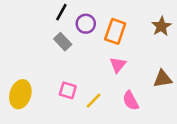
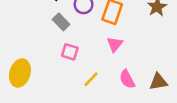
brown triangle: (163, 79) -> (158, 82), moved
pink square: (68, 90) -> (70, 52), moved

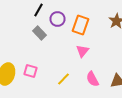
pink square: (70, 52) -> (30, 71), moved

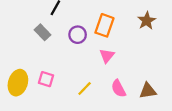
purple circle: (58, 19) -> (78, 35), moved
gray rectangle: (40, 33) -> (42, 32), moved

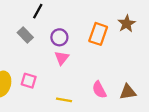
orange rectangle: (104, 25) -> (98, 34), moved
pink triangle: (107, 56) -> (62, 58), moved
yellow line: (85, 88) -> (64, 100), moved, turned 56

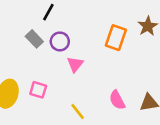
purple circle: (59, 37) -> (60, 41), moved
yellow line: (64, 100) -> (78, 112), turned 42

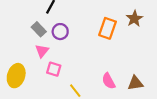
pink triangle: (75, 64) -> (42, 51), moved
pink square: (38, 90) -> (54, 69), moved

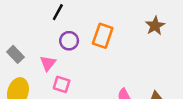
orange rectangle: (107, 28) -> (103, 36), moved
gray rectangle: (39, 29) -> (15, 54), moved

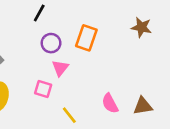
brown star: (155, 26) -> (141, 27), turned -30
pink triangle: (48, 63) -> (60, 68), moved

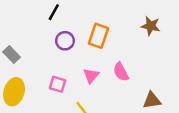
pink triangle: (60, 68) -> (91, 76), moved
pink semicircle: (110, 103) -> (121, 72), moved

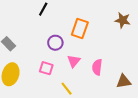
purple circle: (65, 41) -> (55, 43), moved
pink semicircle: (121, 72) -> (97, 67), moved, turned 35

